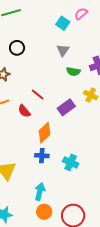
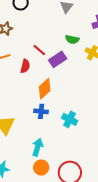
green semicircle: (73, 72) -> (72, 39), moved
purple rectangle: (66, 107) -> (58, 59), moved
red semicircle: (24, 111) -> (25, 66), turned -128

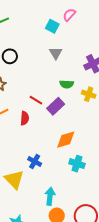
orange diamond: (45, 89) -> (66, 140), moved, turned 35
blue cross: (41, 111) -> (35, 161), moved, turned 32

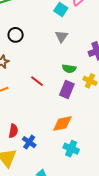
purple rectangle: (56, 106) -> (67, 90), moved, turned -30
red semicircle: (25, 118) -> (13, 131), moved

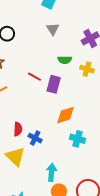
purple rectangle: (67, 90) -> (54, 84), moved

